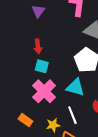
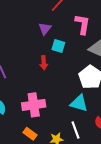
cyan square: (42, 66) -> (58, 46), moved
pink cross: (44, 91) -> (34, 105), moved, turned 35

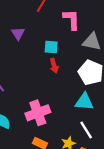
purple triangle: (45, 29) -> (18, 34), moved
red arrow: (44, 63) -> (54, 66), moved

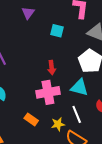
red arrow: (54, 66) -> (52, 68), moved
pink cross: (38, 113) -> (48, 92), moved

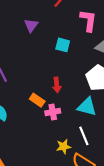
pink cross: (48, 92) -> (53, 112), size x0.6
orange rectangle: (31, 119) -> (37, 100), moved

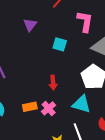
orange rectangle: (37, 100) -> (30, 107), moved, turned -48
pink cross: (53, 112) -> (49, 108), turned -32

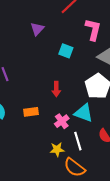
pink cross: (49, 108) -> (62, 121), moved

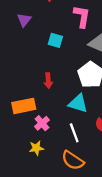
orange rectangle: (31, 112) -> (24, 106), size x1.5
pink cross: (62, 121) -> (42, 123), moved
yellow star: (57, 149) -> (36, 148), moved

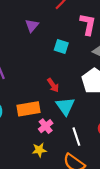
red arrow: (48, 81) -> (53, 85), turned -32
cyan triangle: (78, 103) -> (65, 106), moved, turned 36

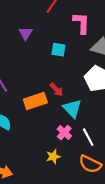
orange rectangle: (29, 109) -> (35, 101), moved
pink cross: (46, 126) -> (64, 132), moved

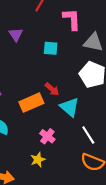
pink cross: (64, 132) -> (47, 136), moved
yellow star: (53, 157) -> (38, 160), moved

